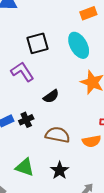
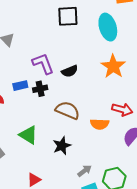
purple L-shape: (22, 72) -> (43, 64), moved

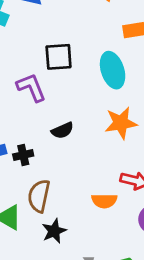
purple L-shape: (43, 64) -> (31, 87), moved
orange star: (113, 66) -> (121, 123), turned 30
brown semicircle: (68, 110) -> (39, 196), moved, turned -100

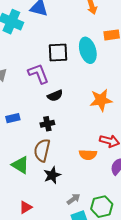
cyan ellipse: (113, 70) -> (88, 50), moved
black semicircle: (62, 130) -> (55, 96), moved
black cross: (23, 155) -> (47, 124), moved

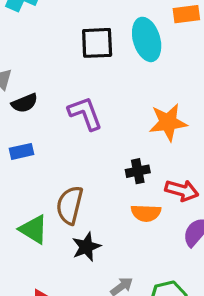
purple L-shape: (38, 74) -> (85, 113), moved
black semicircle: (55, 96) -> (25, 103), moved
black cross: (47, 124) -> (138, 171), moved

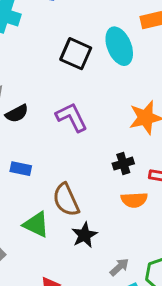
black square: (97, 43) -> (76, 54), turned 32
blue rectangle: (21, 151) -> (21, 169), moved, turned 30
brown semicircle: (70, 205) -> (66, 200), turned -32

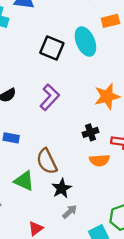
purple L-shape: (72, 117) -> (50, 97), turned 70
gray arrow: (119, 267) -> (70, 212), moved

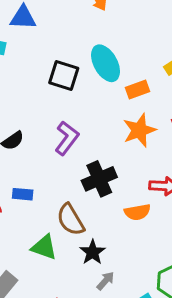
orange rectangle: (110, 21) -> (137, 90), moved
black cross: (90, 132) -> (99, 179), moved, size x1.6

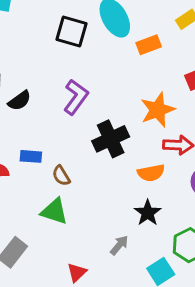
orange star: (139, 130) -> (158, 110), moved
brown semicircle: (71, 220) -> (61, 176), moved, size x0.6
black star: (93, 252) -> (148, 213), moved

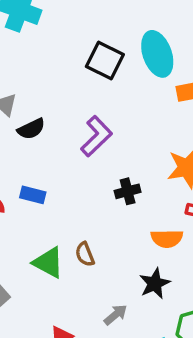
black cross: (111, 139) -> (128, 191), size x0.6
brown semicircle: (61, 176) -> (85, 254), moved

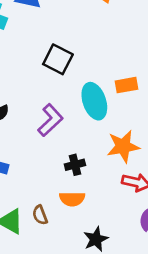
cyan ellipse: (157, 54) -> (94, 101), moved
orange semicircle: (167, 239) -> (72, 199), moved

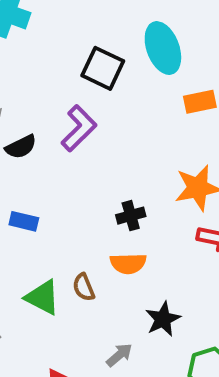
cyan ellipse: (94, 101) -> (163, 48), moved
purple L-shape: (50, 120) -> (79, 128), moved

